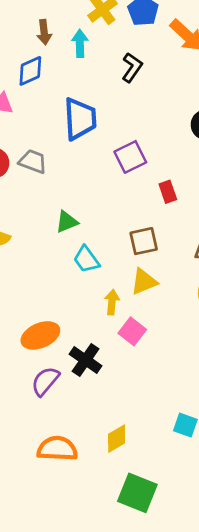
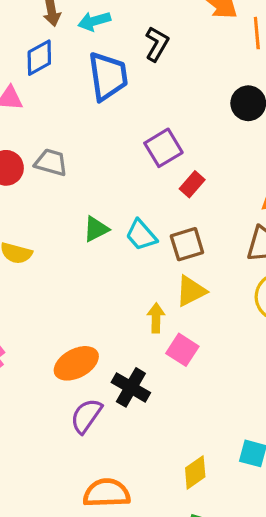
cyan arrow: (80, 43) -> (94, 21), turned -100
blue trapezoid: (80, 119) -> (108, 76), moved
red rectangle: (168, 192) -> (192, 184), moved, turned 65
cyan trapezoid: (86, 259) -> (141, 235), moved
yellow diamond: (117, 439) -> (195, 472), moved

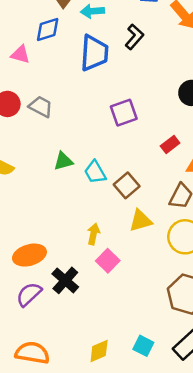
red rectangle: (192, 184) -> (170, 144), moved
brown square: (187, 244) -> (127, 185), turned -35
yellow triangle: (191, 291) -> (141, 221), moved

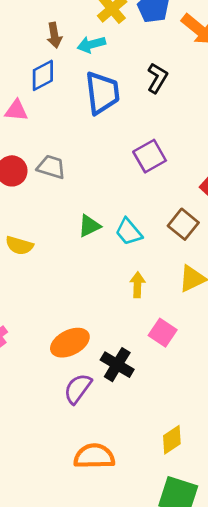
black L-shape: (134, 37) -> (157, 78), moved
brown square: (127, 185) -> (183, 224), moved
yellow arrow: (94, 234) -> (137, 285), moved

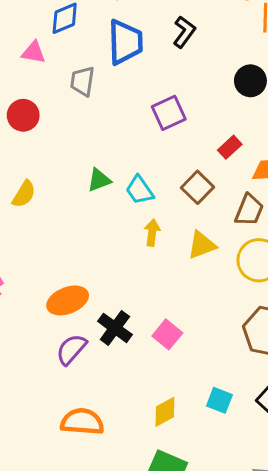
gray trapezoid: (51, 167) -> (83, 81), moved, turned -104
yellow semicircle: (19, 246) -> (24, 194), turned -80
yellow arrow: (137, 285) -> (152, 233), moved
pink square: (163, 333) -> (167, 334), moved

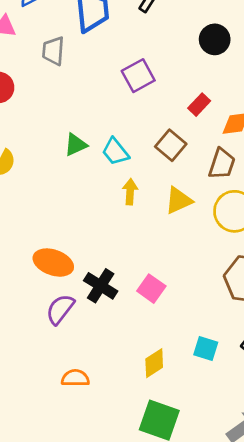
orange ellipse: (68, 300) -> (53, 263), turned 45
orange semicircle: (82, 422) -> (75, 378), size x0.7

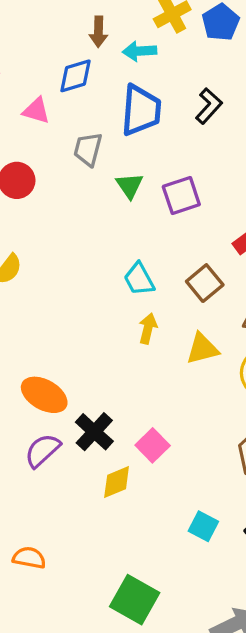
green triangle: (76, 145) -> (130, 186), moved, turned -50
yellow diamond: (154, 363) -> (117, 482), moved
orange semicircle: (75, 378) -> (29, 558), moved

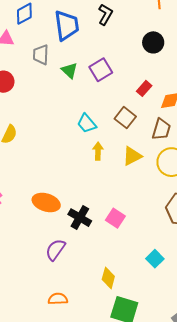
purple semicircle: (42, 450) -> (55, 250), moved
yellow diamond: (117, 482) -> (108, 278), moved, turned -40
cyan square: (203, 526) -> (155, 259), turned 30

